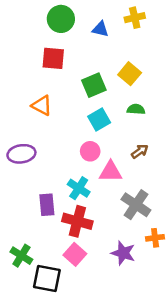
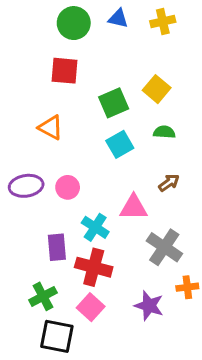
blue triangle: (100, 29) -> (118, 18), moved
pink circle: (90, 151) -> (68, 187), moved
green cross: (21, 256) -> (43, 296), moved, turned 30

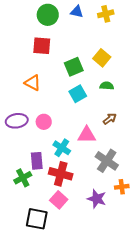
green cross: (43, 296) -> (23, 178), moved

